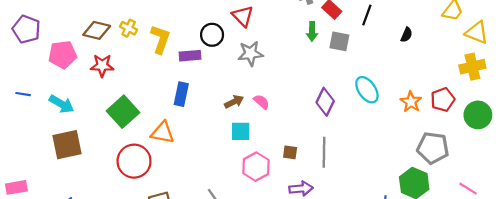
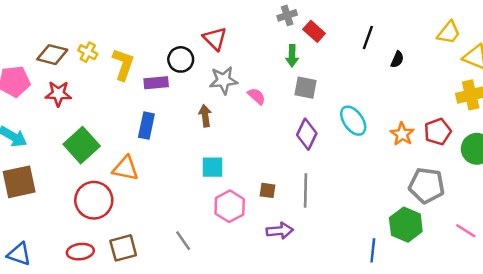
black line: (367, 15) -> (368, 37), moved
gray square: (339, 41) -> (305, 88), moved
brown arrow: (234, 102) -> (205, 116), moved, turned -72
pink semicircle: (261, 102) -> (257, 96), moved

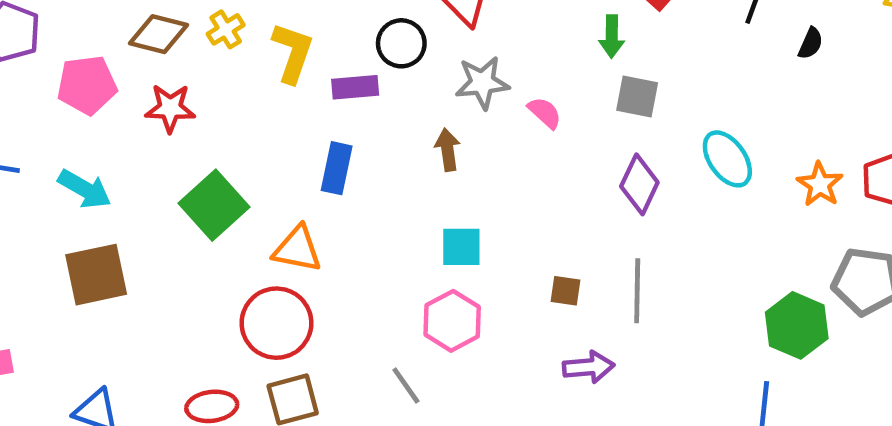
yellow cross: (88, 52) -> (226, 29), turned 30
red circle: (94, 200) -> (276, 323), moved
pink hexagon: (230, 206) -> (452, 321), moved
green hexagon: (406, 225) -> (797, 325), moved

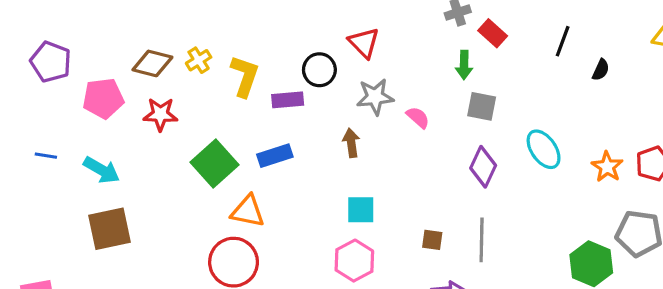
blue rectangle: (337, 168) -> (275, 156), turned 60
green square: (214, 205) -> (214, 164), moved

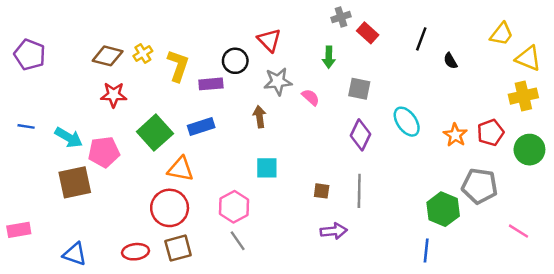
green arrow: (464, 65) -> (329, 57), moved
black semicircle: (601, 70) -> (450, 61), turned 126
pink pentagon: (103, 98) -> (104, 152), moved
pink hexagon: (354, 261) -> (234, 207), moved

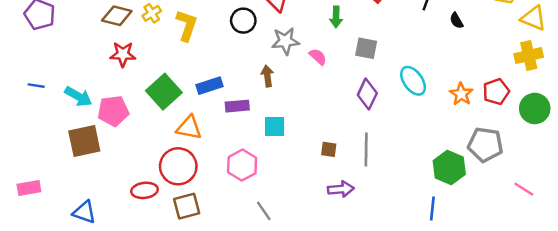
purple rectangle: (211, 84) -> (237, 106), moved
gray line: (238, 241) -> (264, 211), moved
red ellipse: (136, 252) -> (145, 190), moved

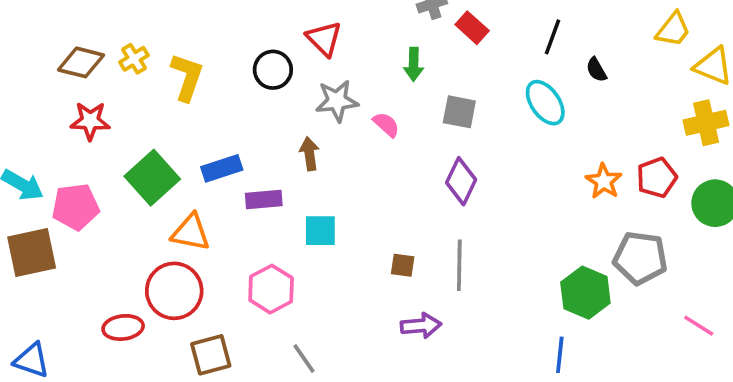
cyan ellipse: (413, 81) -> (545, 103), moved
brown square: (187, 206) -> (211, 355), moved

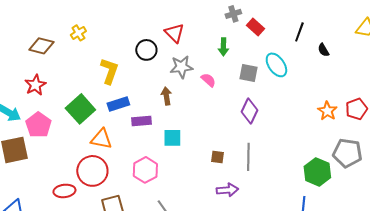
yellow cross: (134, 59) -> (78, 33), moved
yellow L-shape: (187, 77) -> (109, 71), moved
cyan ellipse: (545, 103) -> (276, 65), moved
red star: (90, 121) -> (35, 85), moved, turned -30
pink pentagon: (76, 207) -> (38, 125), turned -30

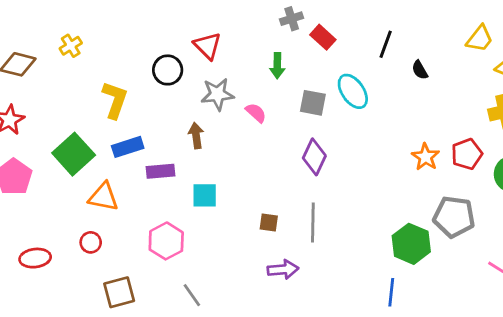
red circle: (92, 171) -> (91, 242), size x0.5
red ellipse: (64, 191) -> (35, 258), moved

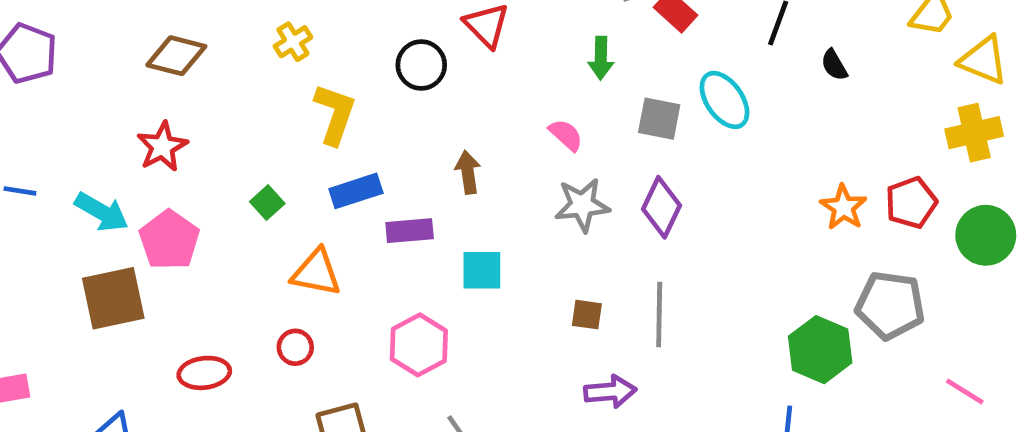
yellow cross: (71, 46) -> (293, 42), moved
gray star: (217, 94) -> (582, 205), moved
green square: (74, 154) -> (267, 203), size x0.5

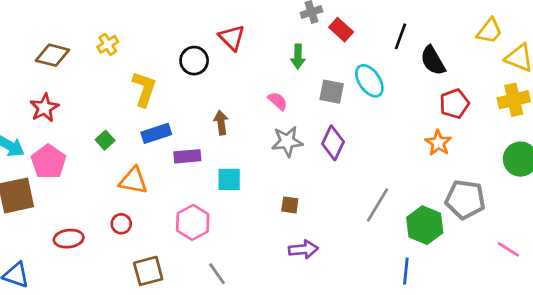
yellow cross: (293, 42) -> (108, 44), moved
black semicircle: (834, 65) -> (433, 61), size x1.6
red pentagon: (911, 203) -> (454, 104), moved
gray line: (659, 315) -> (378, 205), moved, turned 30

